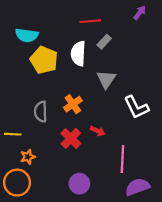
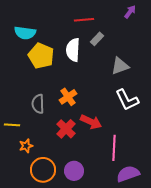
gray triangle: (106, 79) -> (120, 66), moved, turned 36
red arrow: (98, 131) -> (91, 122), size x1.5
orange circle: (17, 183) -> (43, 170), moved

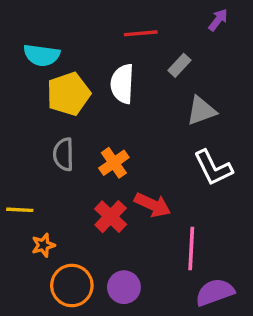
gray rectangle: (97, 39) -> (179, 65), moved
yellow pentagon: (41, 56) -> (69, 94), turned 30
gray semicircle: (38, 104) -> (63, 154), moved

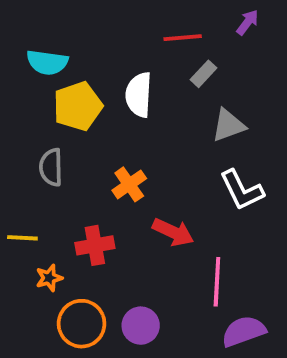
red line: (141, 33) -> (183, 38), moved
gray semicircle: (63, 154) -> (51, 167), moved
red cross: (111, 217) -> (95, 245), moved, turned 36

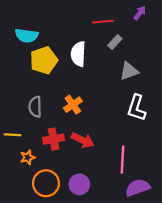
gray semicircle: (51, 167) -> (35, 107), moved
white L-shape: (242, 190) -> (137, 108), turned 44
red arrow: (173, 232) -> (83, 140), moved

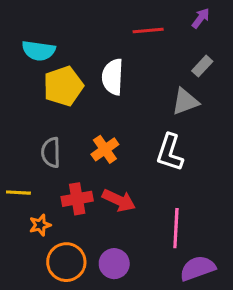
gray rectangle: (115, 42) -> (202, 66), moved
white L-shape: (137, 108) -> (170, 152), moved

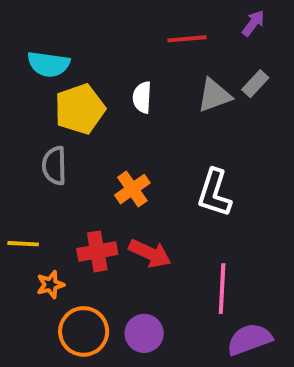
white semicircle: (113, 77) -> (142, 97), size x0.7
gray triangle: (185, 102) -> (214, 95), moved
gray semicircle: (51, 152) -> (54, 166), moved

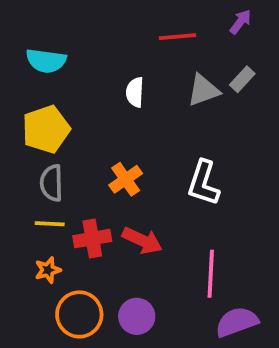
yellow pentagon: (80, 109) -> (46, 129), moved
gray semicircle: (54, 166) -> (52, 183), moved
yellow line: (23, 244) -> (50, 224), moved

